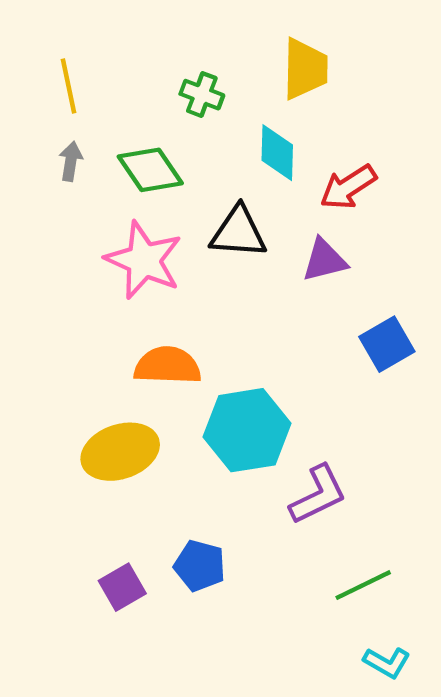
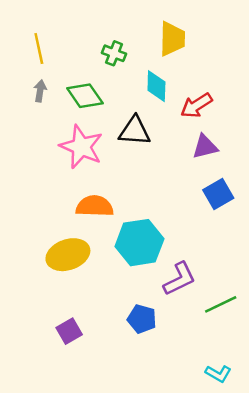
purple triangle: (324, 260) -> (205, 147), moved
blue pentagon: (200, 566) -> (142, 319), moved
green line: (363, 585) -> (221, 304), moved

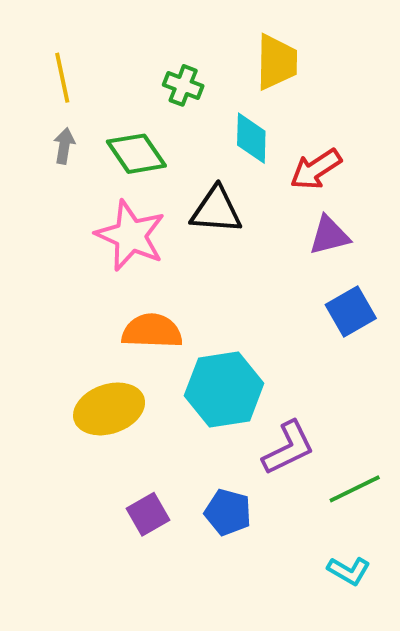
purple square: (69, 331) -> (148, 514), moved
cyan L-shape: (218, 374) -> (349, 571), moved

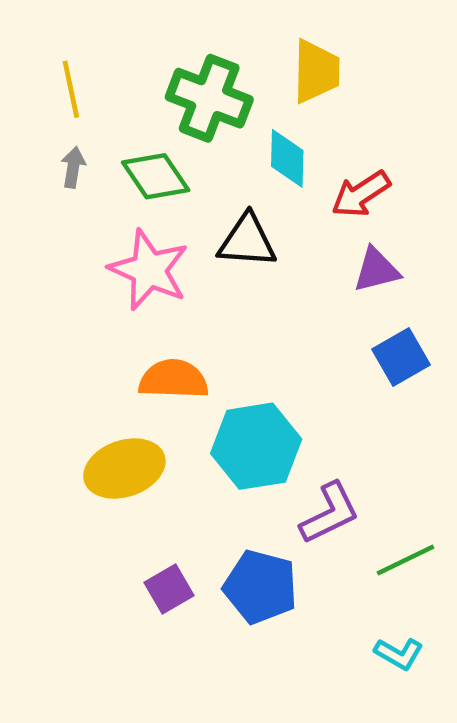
green cross: (183, 85) -> (209, 98), size x1.8
blue pentagon: (228, 512) -> (260, 587), size x1.4

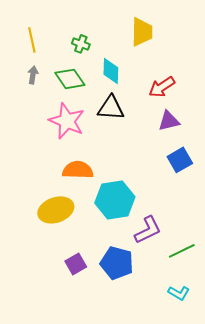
green cross: (209, 98) -> (81, 44), moved, size x0.5
cyan diamond: (287, 158) -> (111, 71), moved

